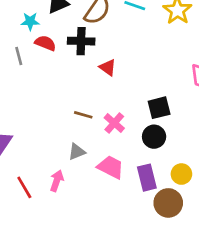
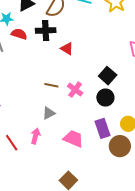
black square: (159, 108) -> (108, 76), turned -30
pink trapezoid: (111, 167) -> (73, 139), moved

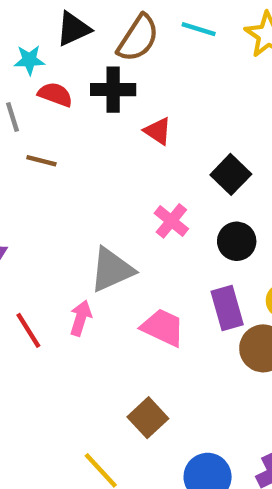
black square: (108, 76) -> (231, 174), moved
brown line: (51, 85) -> (41, 161), moved
gray triangle: (49, 113) -> (112, 270), size x1.6

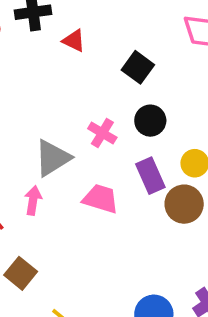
pink cross: (171, 221) -> (102, 133), moved
brown square: (148, 418) -> (21, 273), moved

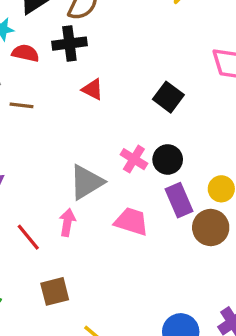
red triangle: (74, 41) -> (93, 89), moved
black circle: (150, 121) -> (168, 159), moved
brown square: (21, 273) -> (55, 291), turned 36

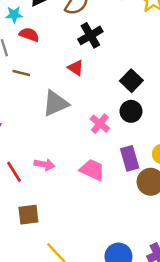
black cross: (69, 44) -> (90, 35), moved, turned -30
black circle: (168, 159) -> (131, 111), moved
gray triangle: (86, 182) -> (55, 103), moved
pink arrow: (67, 222) -> (44, 164), turned 84

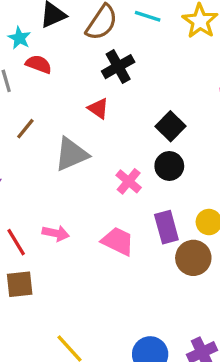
cyan star: (14, 15) -> (19, 38), turned 30
brown line: (21, 73) -> (25, 129), moved, turned -66
brown square: (28, 215) -> (20, 284), moved

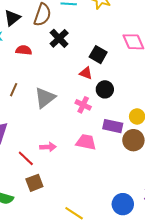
red semicircle: (39, 64) -> (24, 50), moved
red triangle: (98, 108) -> (86, 73), moved
black square: (170, 126) -> (98, 55), moved
purple rectangle: (166, 227) -> (113, 126), turned -48

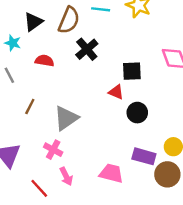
black square: (98, 55) -> (132, 71), turned -36
pink cross: (83, 105) -> (53, 150), moved
pink arrow: (48, 147) -> (66, 176), turned 63

